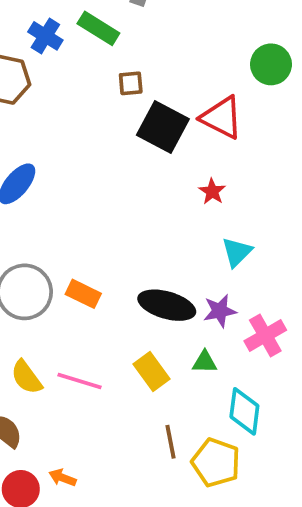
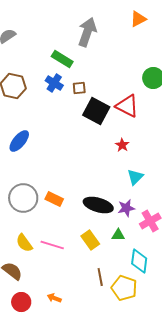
blue cross: (45, 36) -> (54, 83), moved
orange arrow: (62, 478) -> (54, 298), moved

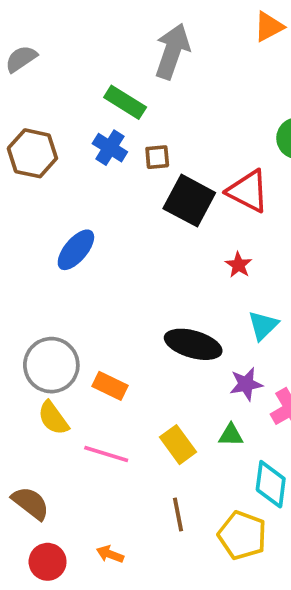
blue ellipse: (19, 141) -> (76, 250), moved
orange rectangle: (54, 199) -> (110, 386), moved
black ellipse: (98, 205) -> (193, 344), moved
yellow semicircle: (24, 243) -> (53, 418), moved
brown line: (100, 277) -> (178, 514), moved

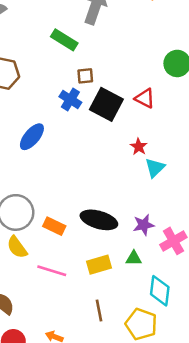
blue cross: (110, 148) -> (70, 99), moved
red triangle: (248, 191) -> (145, 98), size x0.7
cyan triangle: (263, 325) -> (155, 168), moved
black ellipse: (193, 344) -> (99, 220), moved
yellow rectangle: (178, 445) -> (99, 265), turned -70

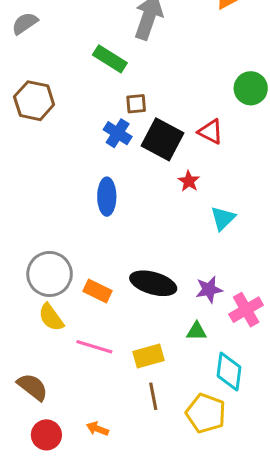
blue ellipse: (32, 137) -> (107, 197), moved, turned -40
red star: (139, 147) -> (189, 181), moved
yellow rectangle: (99, 265) -> (149, 356), moved

